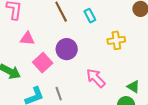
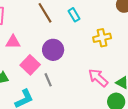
pink arrow: (96, 78) -> (98, 78), moved
gray line: (59, 94) -> (48, 80), moved

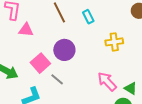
pink triangle: (13, 42) -> (26, 30), moved
gray line: (48, 80) -> (57, 79), turned -32

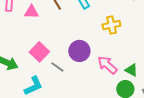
pink triangle: (26, 30) -> (31, 12), moved
purple circle: (64, 50) -> (79, 51), moved

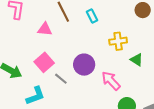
pink triangle: (31, 12) -> (45, 29), moved
green triangle: (131, 70) -> (137, 60), moved

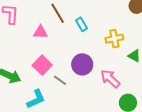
cyan rectangle: (92, 16) -> (82, 24), moved

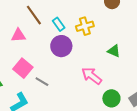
yellow cross: (114, 39) -> (85, 26), moved
purple circle: (82, 64) -> (61, 46), moved

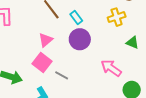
yellow cross: (85, 26) -> (117, 17), moved
pink triangle: (18, 35) -> (46, 40), moved, turned -35

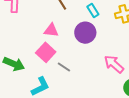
cyan rectangle: (76, 17) -> (93, 10), moved
pink triangle: (46, 40) -> (51, 30), turned 42

